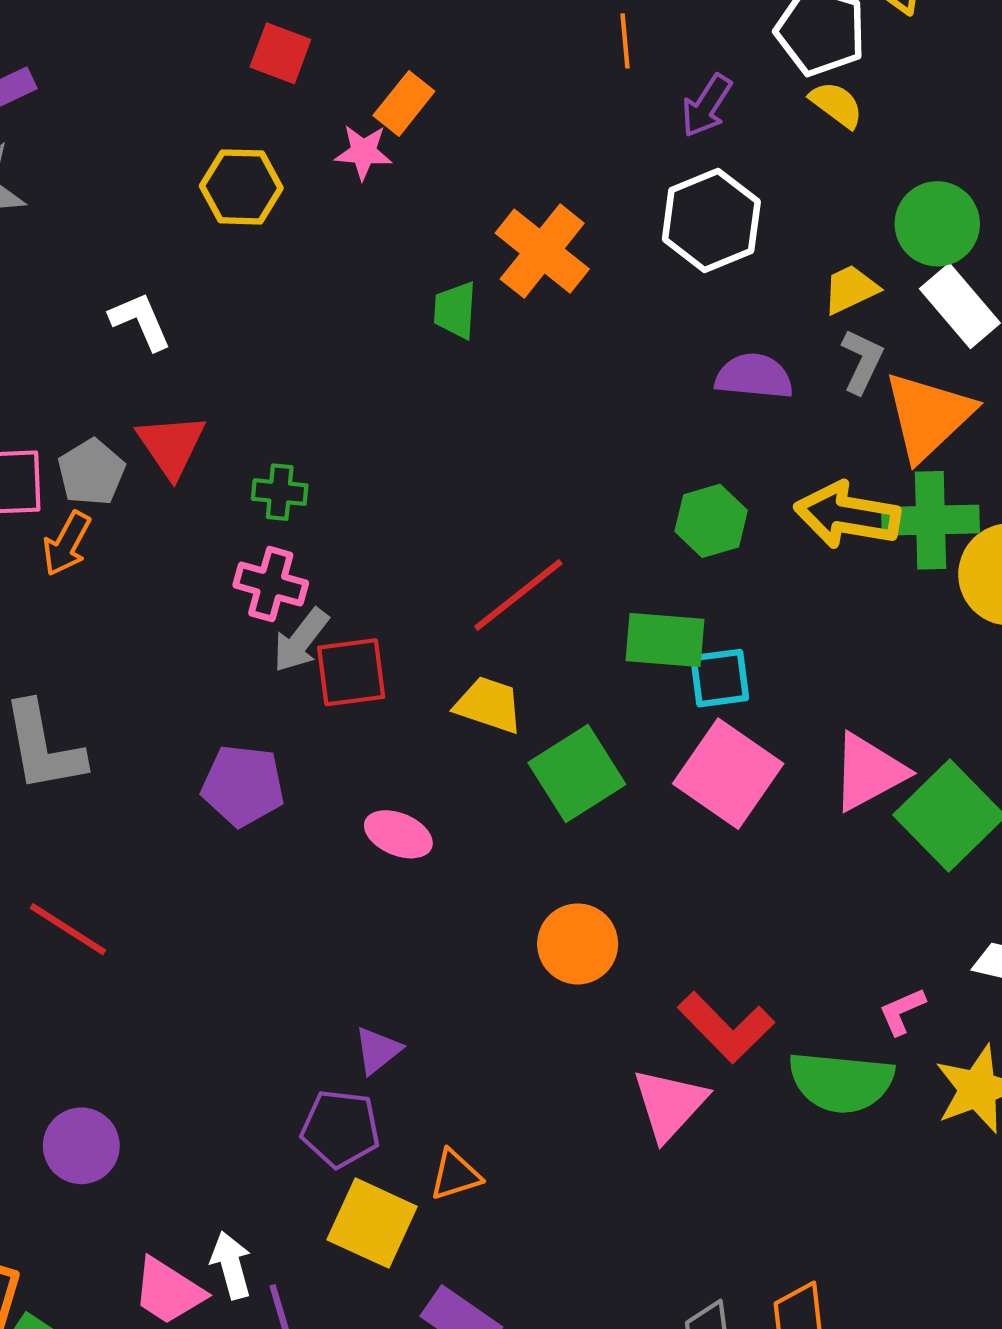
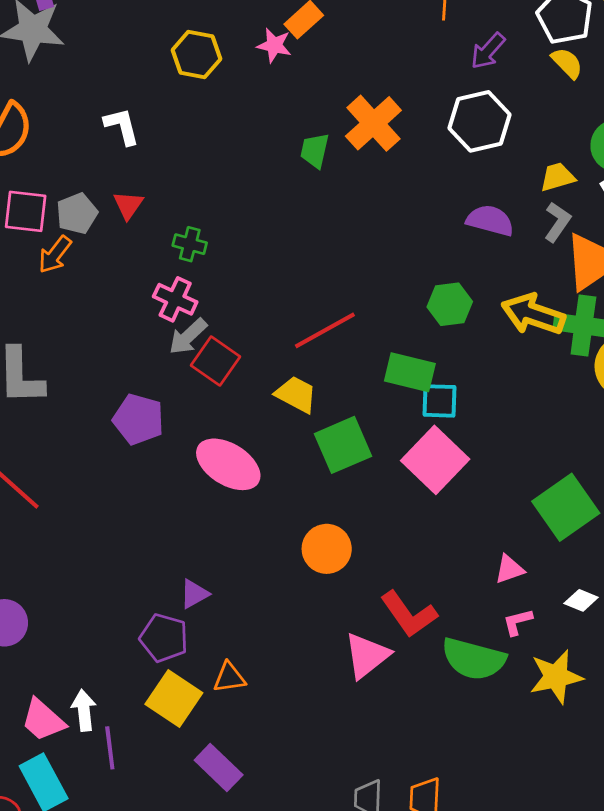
red triangle: (171, 446) -> (128, 205), size x0.7
red square: (351, 672) -> (215, 361), turned 33
pink triangle: (869, 772) -> (509, 569), moved, size x0.6
pink ellipse: (398, 834) -> (228, 464), size x1.6

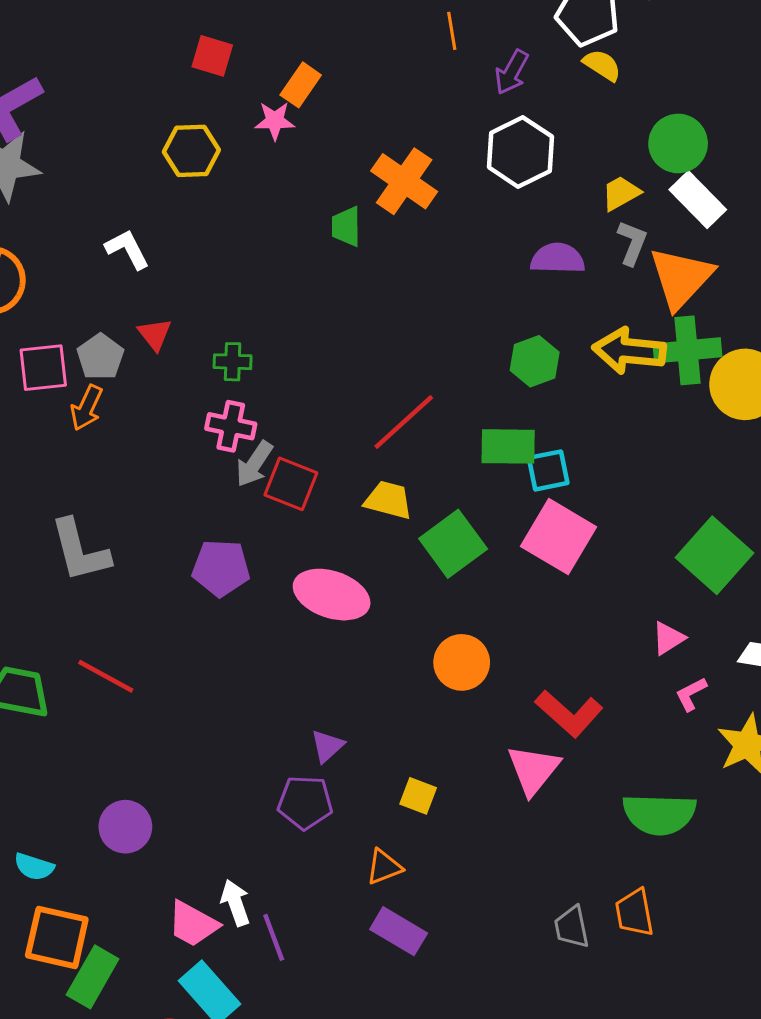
green semicircle: (474, 659) -> (659, 814), moved
orange triangle: (229, 677) -> (384, 867), moved
yellow square: (174, 699) -> (418, 796), moved, size x0.6

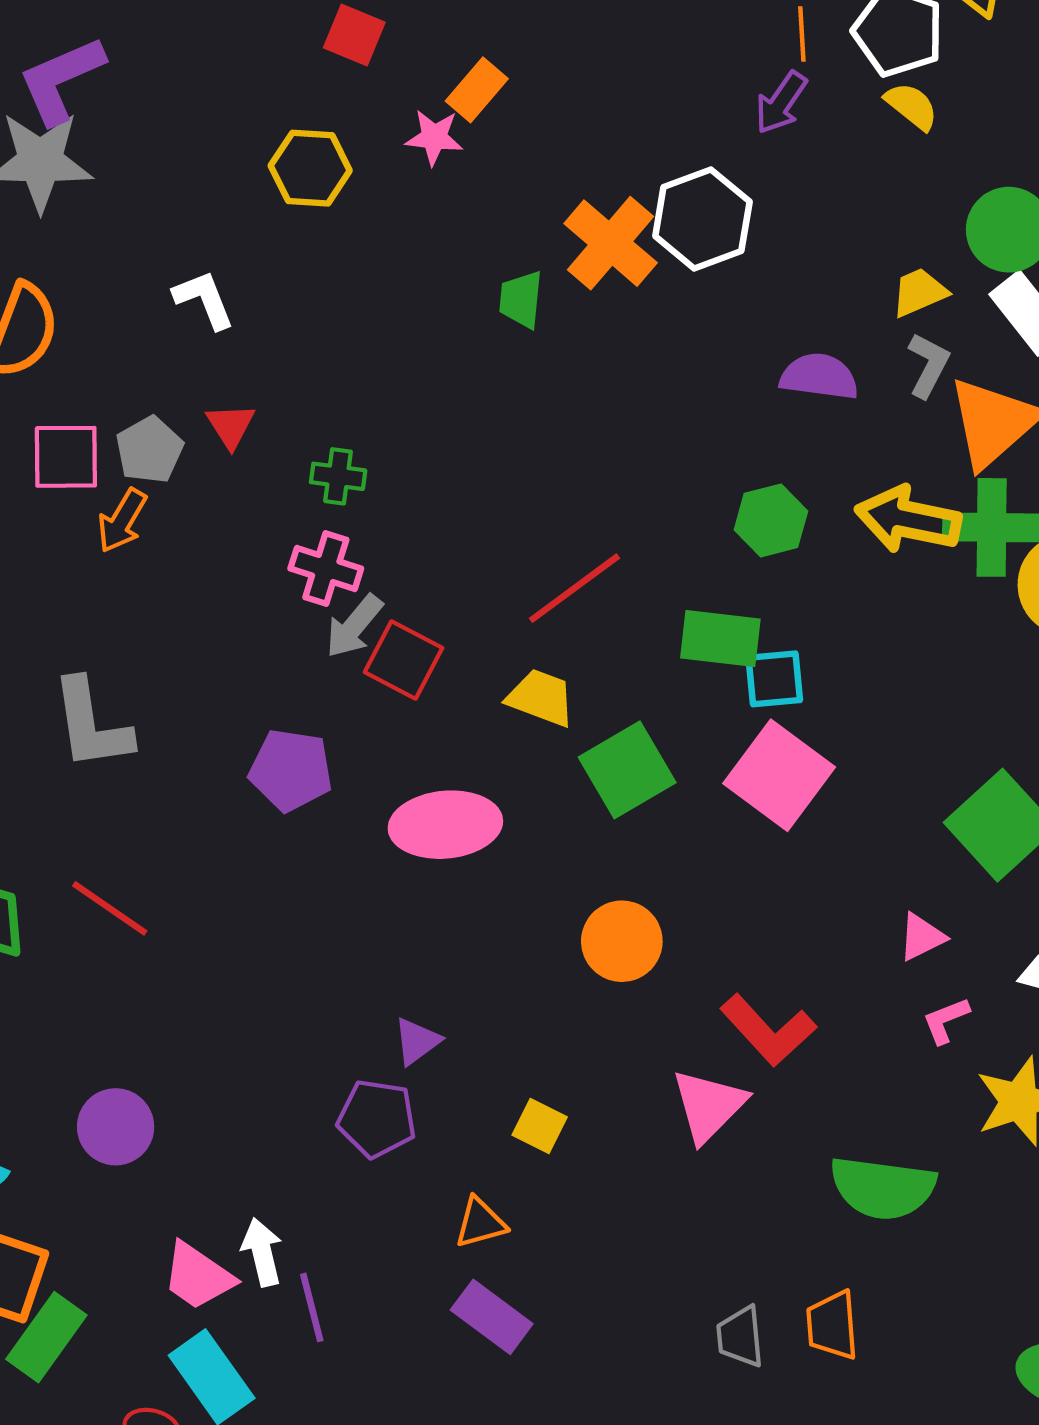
orange line: (452, 31) -> (802, 34), moved
white hexagon: (520, 152) -> (702, 219), moved
pink ellipse: (332, 595) -> (445, 825), turned -30

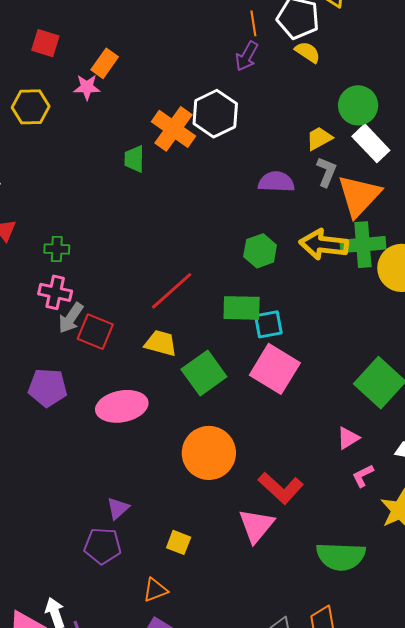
orange circle: (622, 941) -> (209, 453), size x1.4

